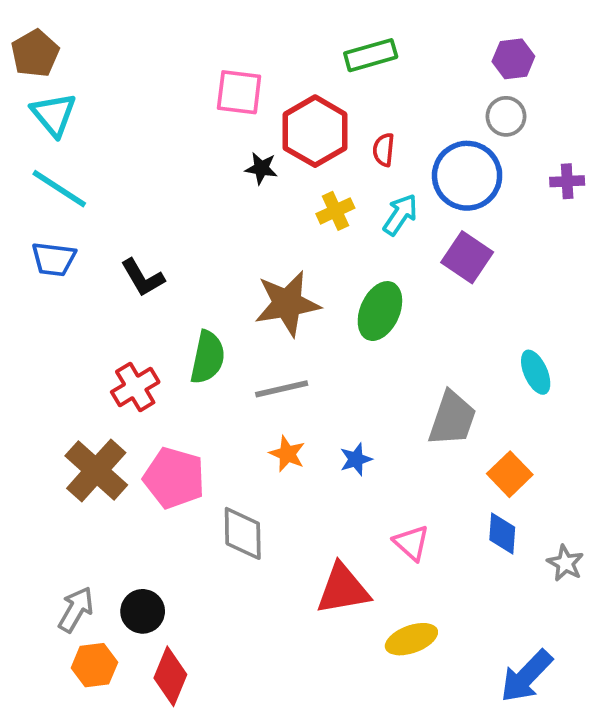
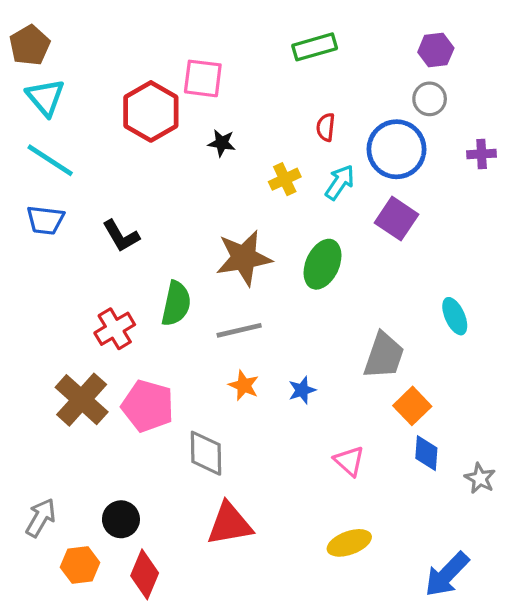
red hexagon: (315, 131) -> (151, 111), moved
orange square: (510, 474) -> (412, 406), moved
red triangle: (343, 589) -> (230, 524), moved
gray arrow: (76, 609) -> (41, 518), moved

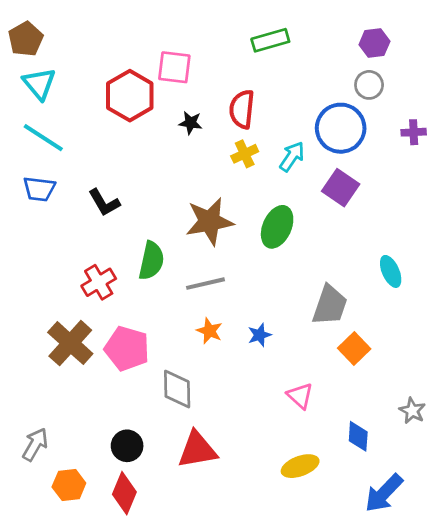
red semicircle: (326, 127) -> (242, 109), moved, size x1.6
blue diamond: (426, 453) -> (358, 436), moved
black circle: (121, 519) -> (127, 446), moved

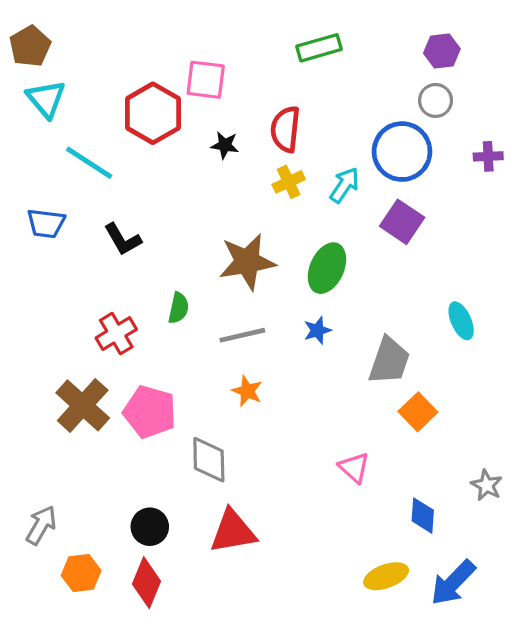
cyan line: (43, 138) -> (89, 163), moved
green semicircle: (151, 261) -> (179, 308), size x0.7
blue star: (260, 335) -> (317, 330), moved
yellow ellipse: (300, 466) -> (386, 576), moved

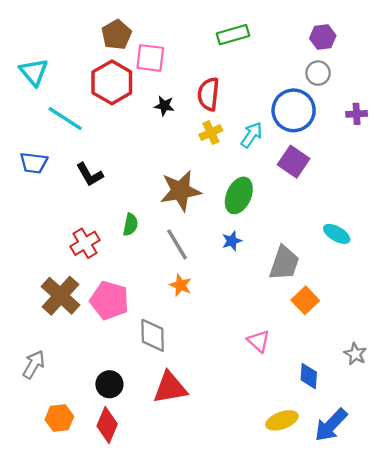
brown pentagon: (30, 46) -> (116, 35), moved
cyan ellipse: (461, 321) -> (337, 234), turned -36
gray line: (242, 335) -> (177, 244), turned 72
gray arrow: (41, 525) -> (34, 364), moved

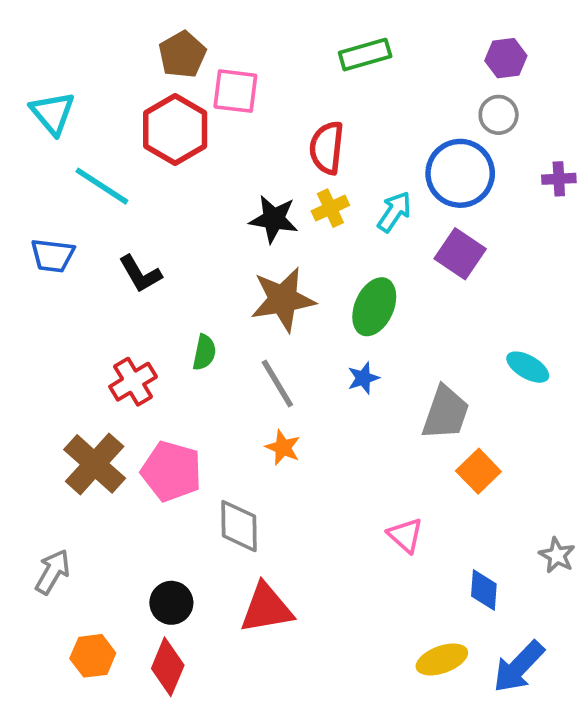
black star: (164, 106) -> (274, 219), moved, size x1.5

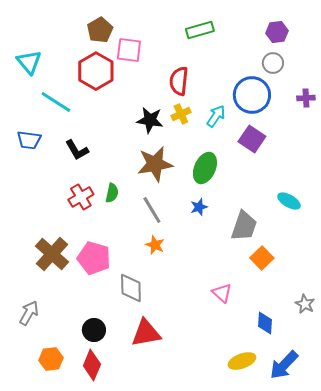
red cross: (133, 382) -> (81, 197), moved

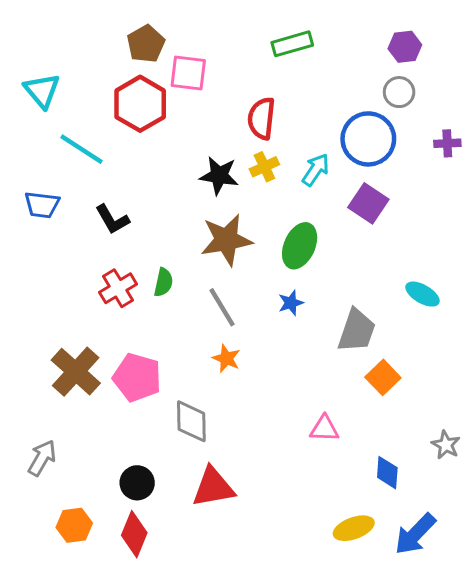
pink triangle: (222, 293) -> (324, 429), turned -40

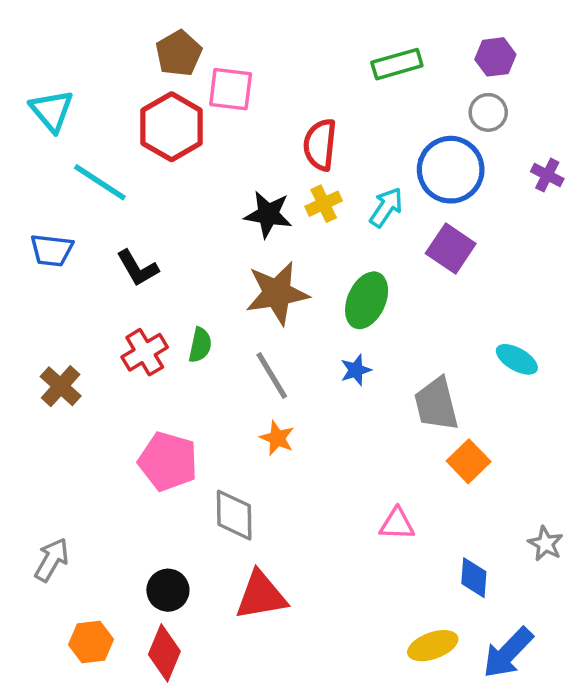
green rectangle: (292, 44) -> (397, 64), moved
purple cross: (447, 143) -> (547, 175), turned 30
gray trapezoid: (357, 331) -> (436, 404), turned 147
brown cross: (76, 372) -> (61, 386), moved, size x0.7

